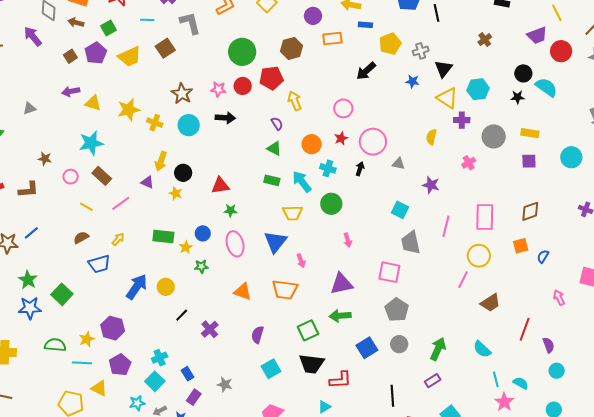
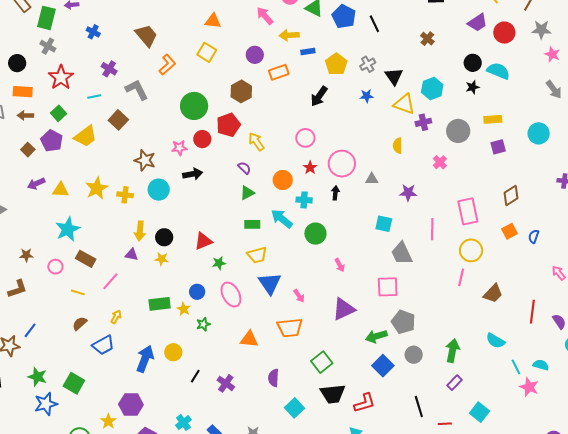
green triangle: (274, 148) -> (247, 193), turned -42
yellow trapezoid: (292, 213) -> (257, 255), moved
green arrow: (340, 316) -> (376, 336), moved

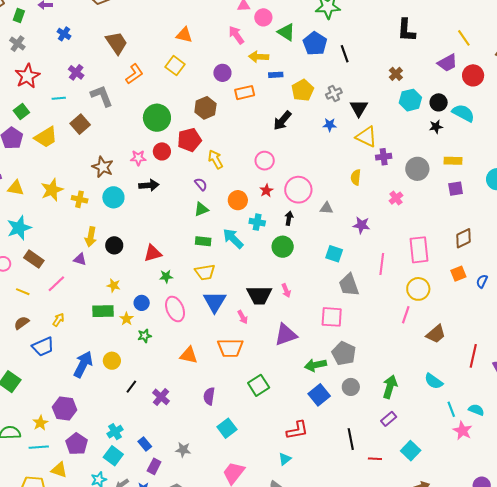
green rectangle: (46, 18) -> (19, 15), size x0.6
cyan hexagon: (432, 88) -> (410, 100), moved
green circle: (315, 234) -> (283, 247), moved
yellow star: (162, 259) -> (114, 285), moved
black trapezoid: (333, 394) -> (259, 295), moved

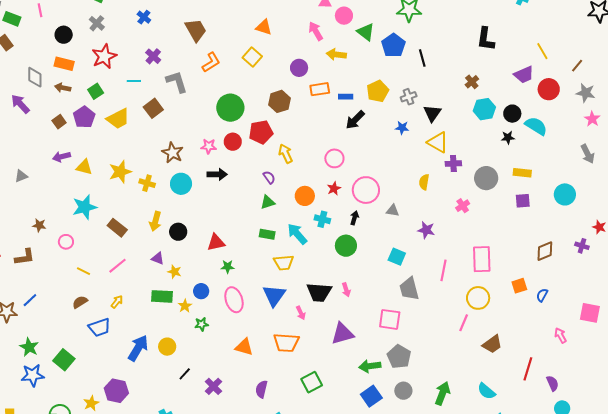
blue rectangle: (276, 75) -> (346, 97), moved
brown diamond: (463, 238) -> (545, 251), moved
brown rectangle: (34, 259) -> (117, 228), moved
purple triangle: (80, 259) -> (158, 258), moved
yellow trapezoid: (205, 272) -> (284, 263), moved

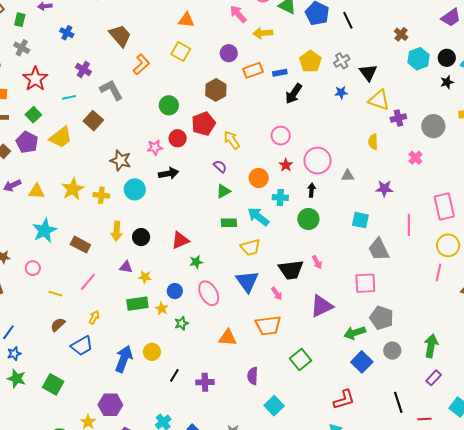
green circle: (230, 108) -> (169, 105), size x0.7
blue star: (33, 375) -> (14, 354), moved, size x0.6
purple cross: (213, 386) -> (205, 382), turned -36

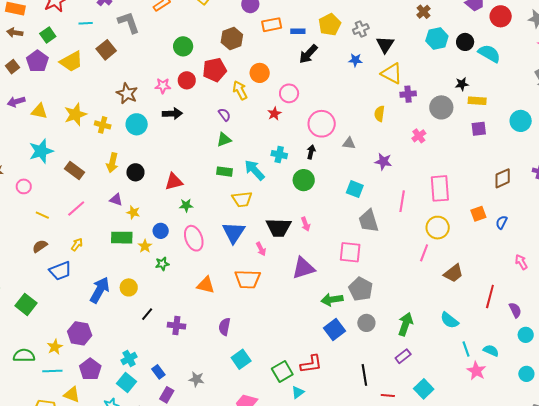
black star: (447, 82) -> (462, 84), moved
red star: (286, 165) -> (274, 114), moved
orange circle: (259, 178) -> (260, 73), moved
green square: (300, 359) -> (282, 372), moved

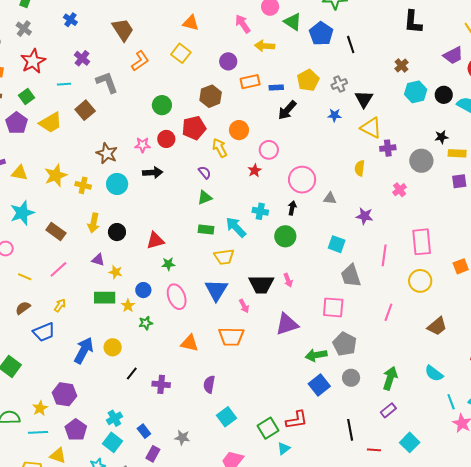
pink line: (424, 253) -> (388, 312), moved

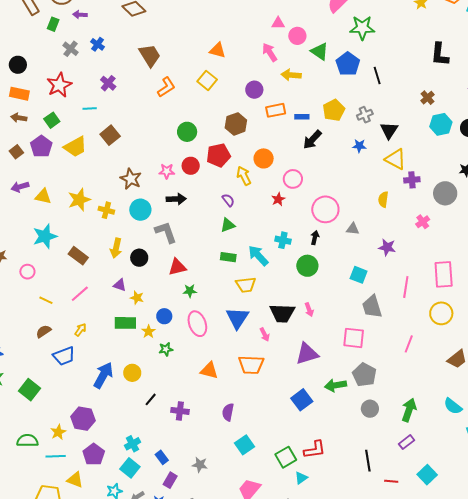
gray cross: (24, 29) -> (71, 49), moved
gray L-shape: (107, 82) -> (166, 232), moved
blue square: (319, 385) -> (302, 400), moved

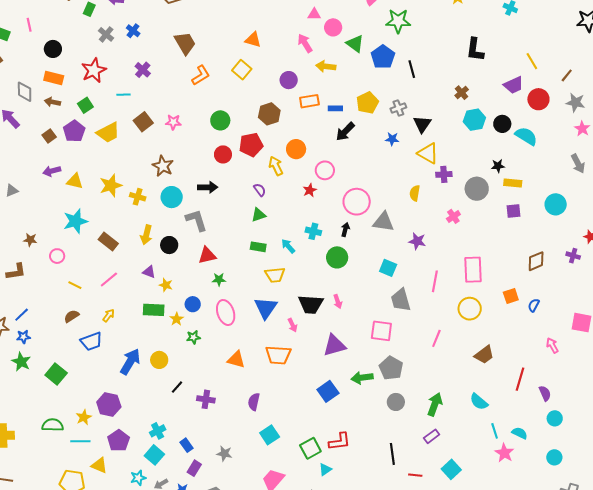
pink star: (167, 171) -> (173, 122), moved
gray triangle: (353, 229) -> (383, 222), size x1.6
cyan arrow: (258, 256) -> (288, 246), size x0.7

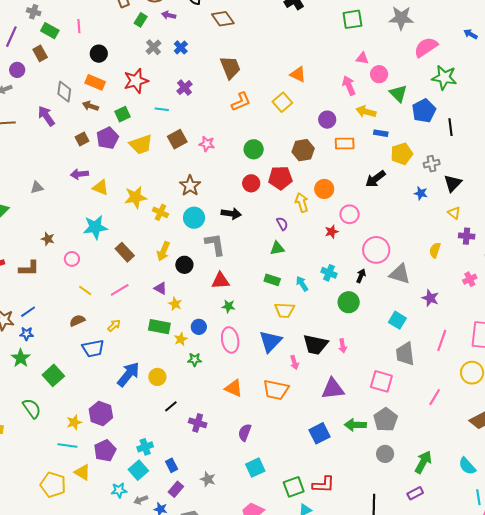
blue rectangle: (335, 108) -> (381, 133), moved
yellow triangle: (428, 153) -> (454, 213), size x0.6
green semicircle: (53, 425) -> (32, 408), moved, turned 45

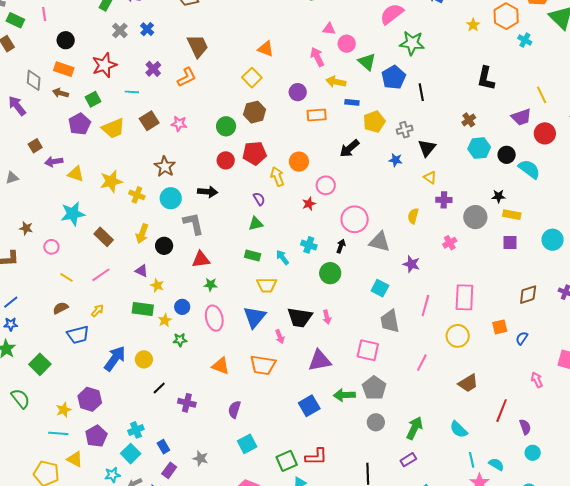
orange L-shape: (241, 102) -> (187, 77), moved
brown square: (82, 139) -> (35, 146), moved
brown hexagon: (303, 150) -> (255, 112), moved

